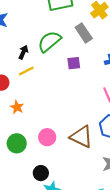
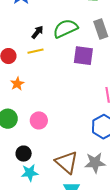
purple square: (74, 63) -> (83, 56), size x1.5
brown triangle: (81, 137) -> (67, 162), moved

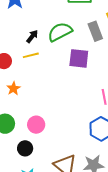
black circle: (24, 154) -> (25, 148), moved

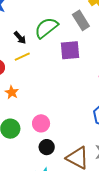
black arrow: (32, 36) -> (20, 38), turned 112
black circle: (25, 148) -> (47, 147), moved

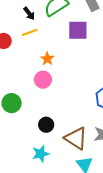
orange star: (12, 92) -> (47, 59), moved
pink circle: (41, 123) -> (43, 80), moved

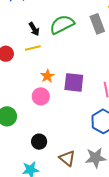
purple square: (78, 30) -> (74, 82), moved
brown triangle: (76, 138) -> (67, 158), size x0.7

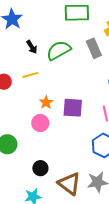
black arrow: (34, 29) -> (32, 47), moved
brown triangle: (67, 158) -> (69, 184), size x1.4

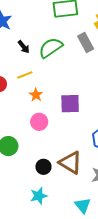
orange star: (46, 102) -> (36, 95), moved
brown triangle: (69, 184) -> (70, 163), moved

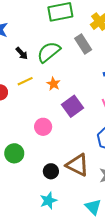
orange star: (36, 95) -> (53, 84), moved
purple square: (70, 104) -> (72, 106), turned -30

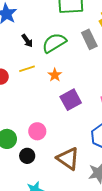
pink circle: (43, 127) -> (37, 131), moved
black circle: (51, 171) -> (27, 156), moved

